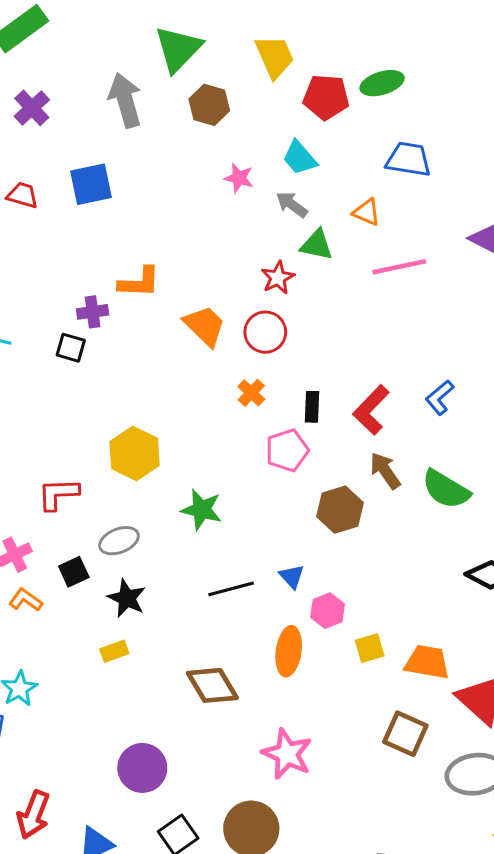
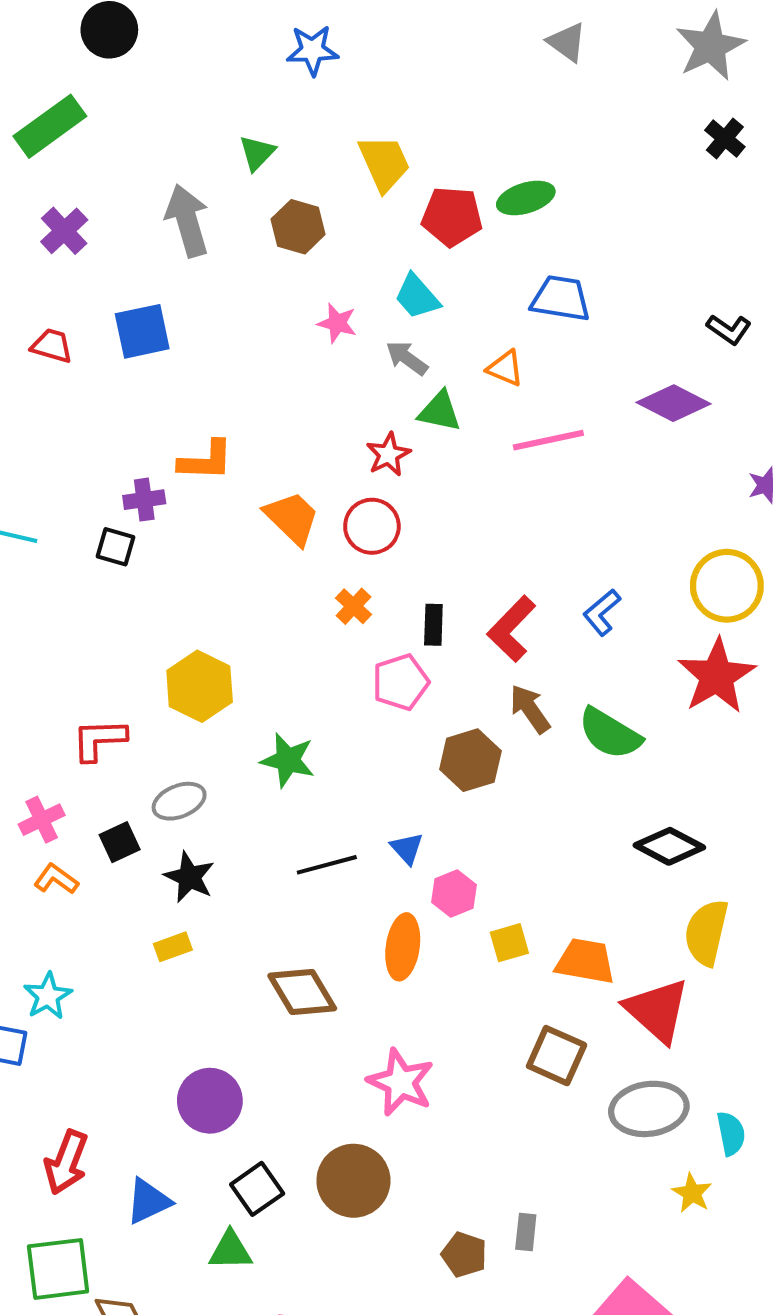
green triangle: (178, 49) -> (257, 153), size x0.6

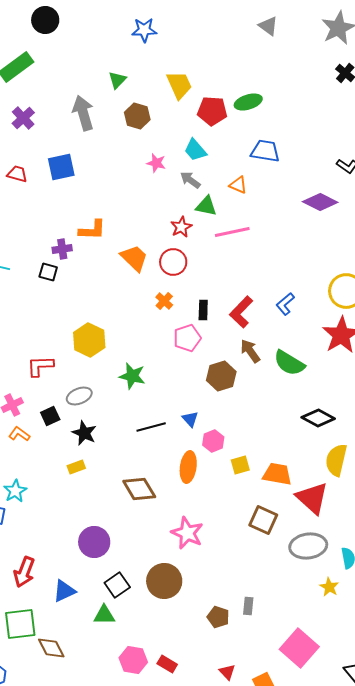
pink line: (548, 440) -> (232, 232), moved

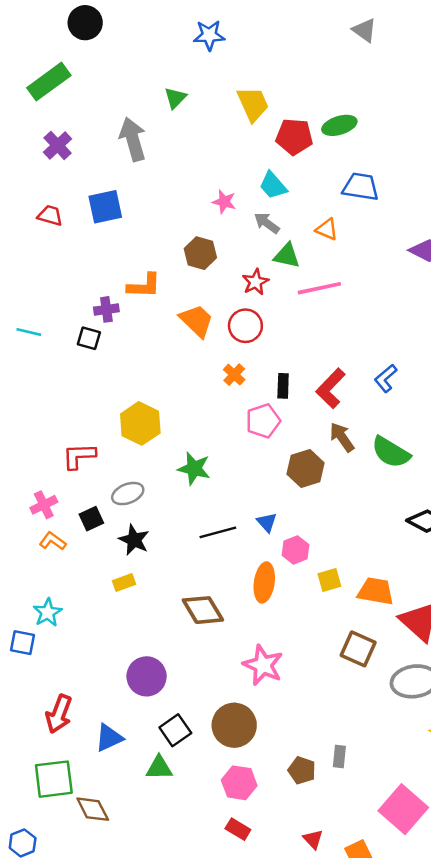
brown hexagon: (137, 116) -> (200, 253), moved
pink hexagon: (133, 660) -> (239, 783), moved

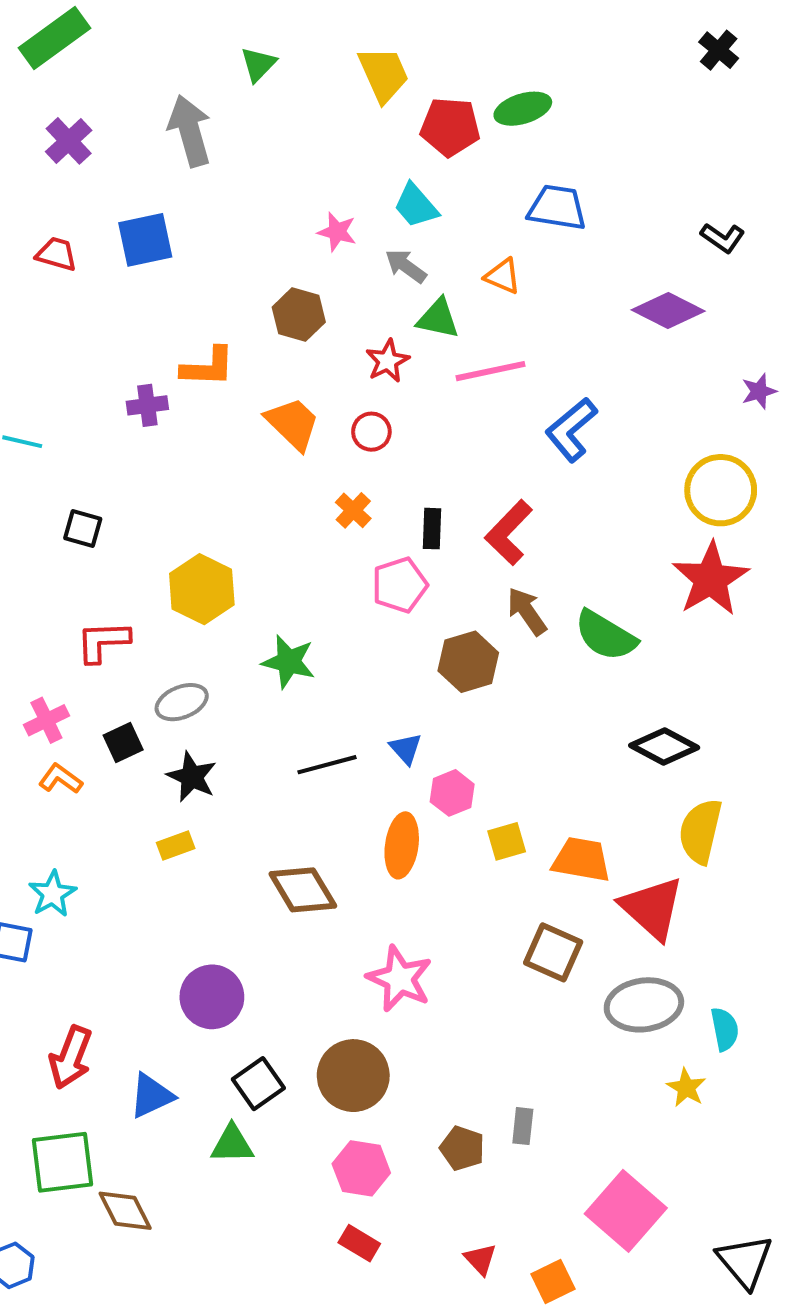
red circle: (245, 326) -> (371, 432), size x0.7
black square: (89, 338) -> (83, 529), moved
blue L-shape: (386, 378) -> (571, 430), moved, size x1.4

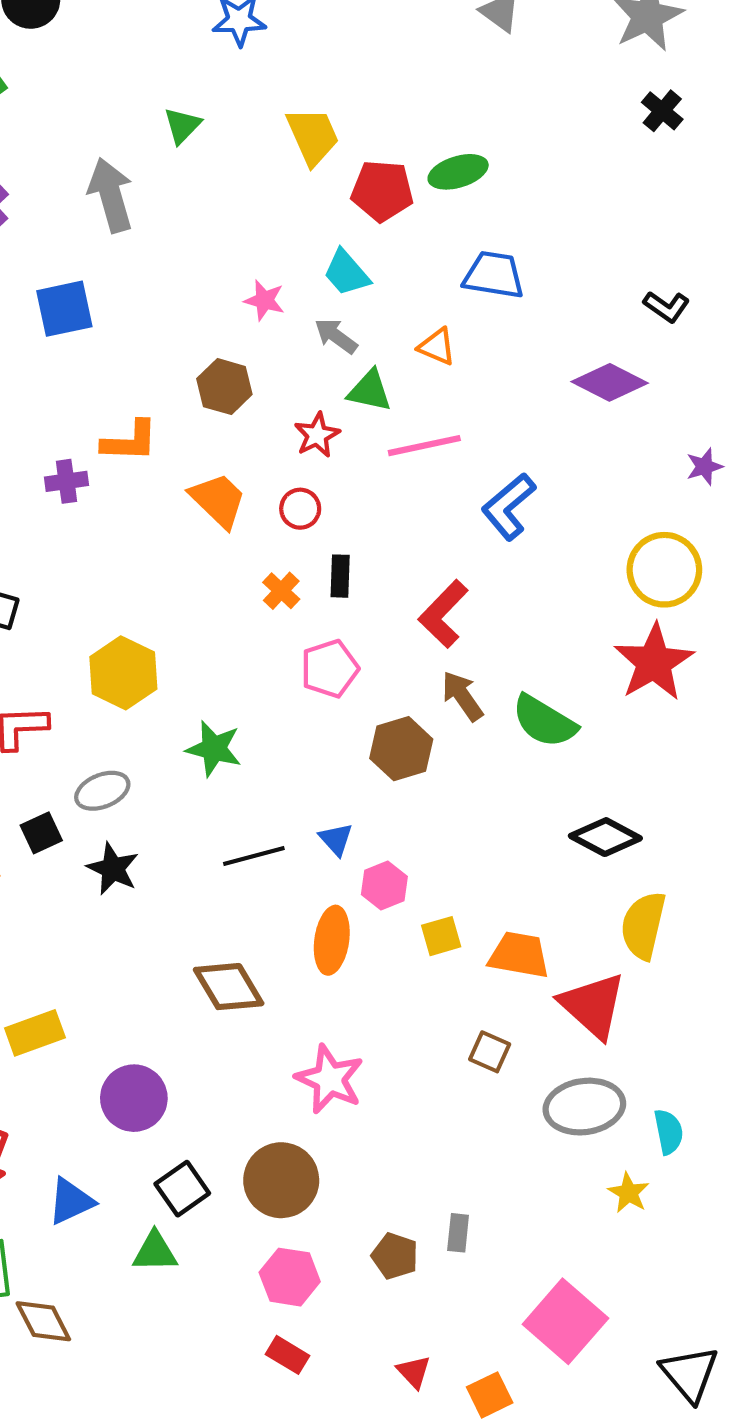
black rectangle: (432, 529) -> (340, 576), moved
yellow rectangle: (176, 845) -> (35, 1033), moved, size x1.5
brown square: (553, 952) -> (490, 1052), size x0.7

